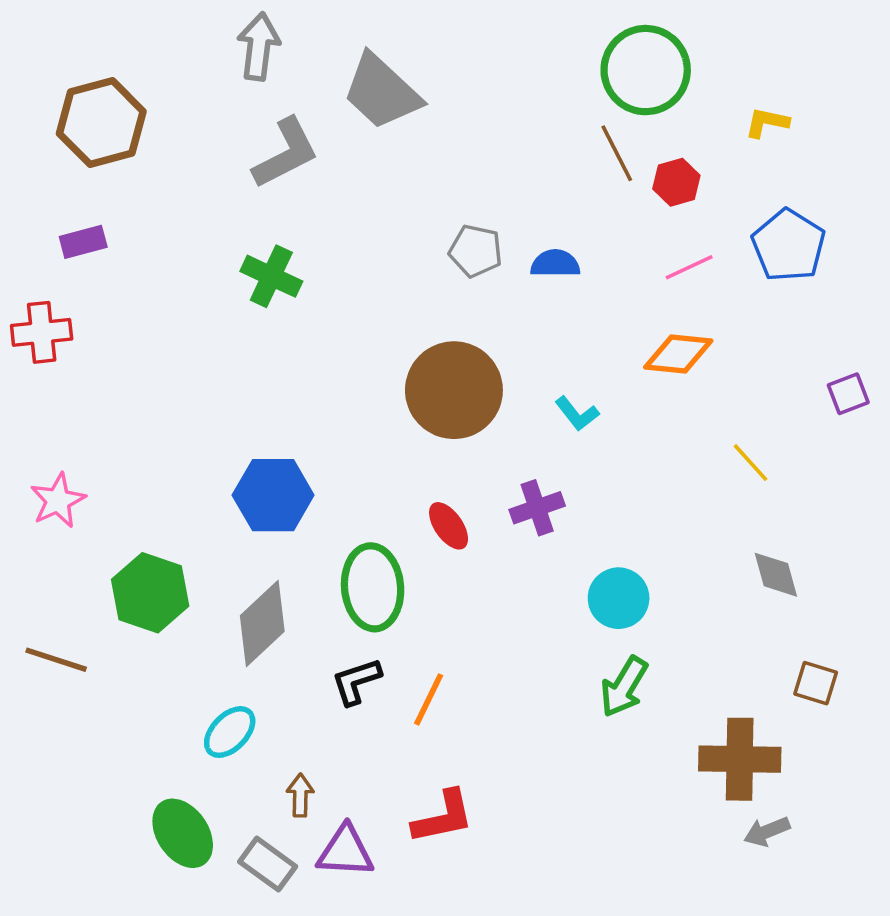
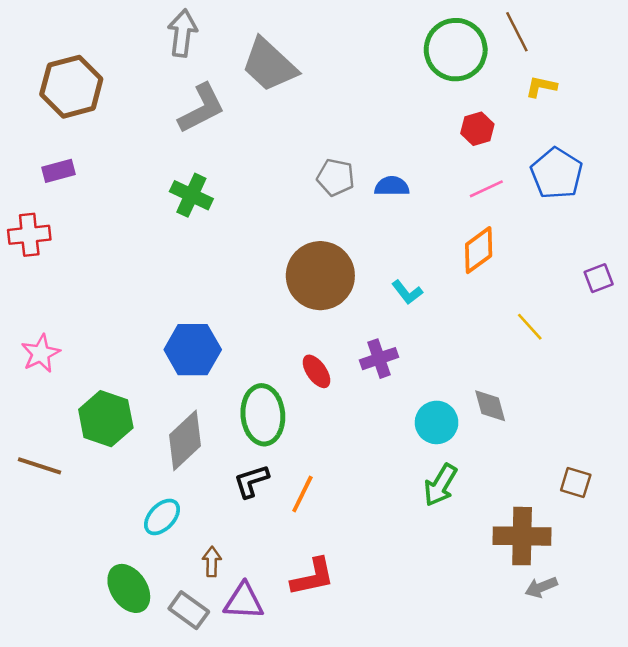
brown line: (617, 153) -> (517, 32), moved
orange diamond: (678, 354) -> (479, 250), turned -42
gray diamond: (776, 575) -> (490, 406), moved

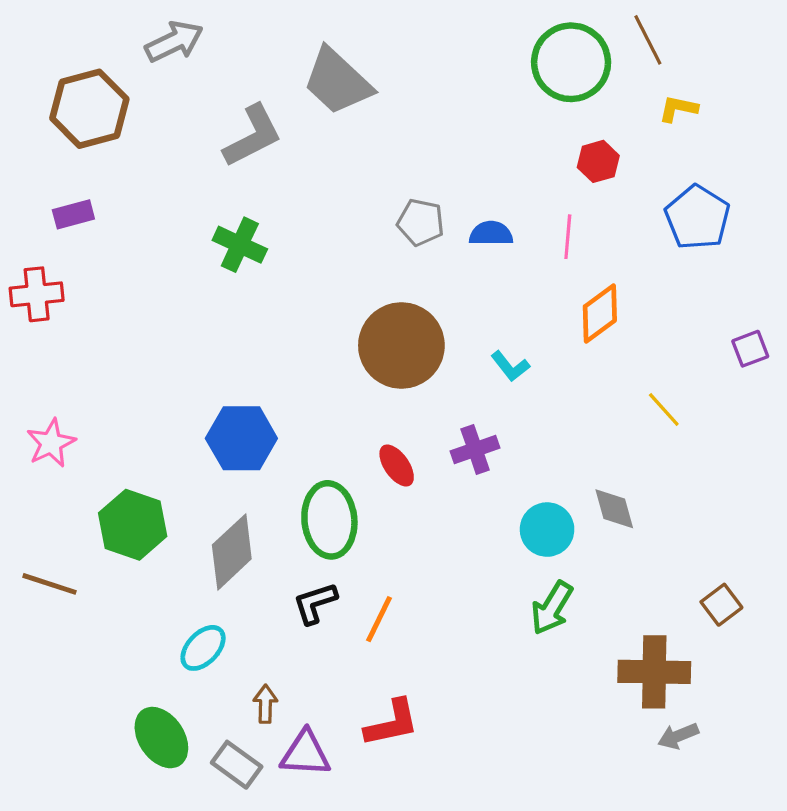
gray arrow: (182, 33) -> (174, 41), moved, turned 57
pink line: (486, 189) -> (568, 237), moved, turned -60
brown square: (576, 482) -> (721, 605), turned 36

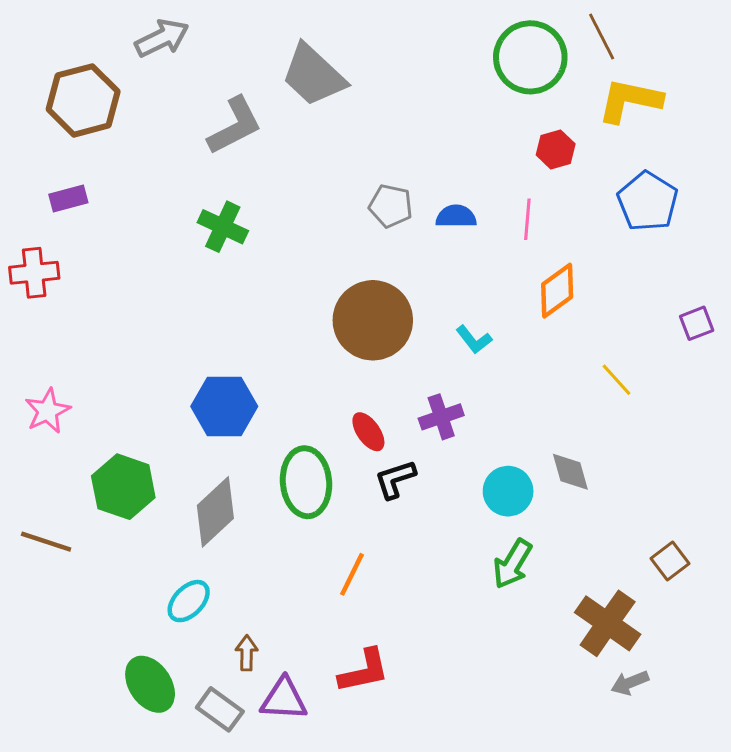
yellow L-shape: (678, 109) -> (630, 100), size x1.8
black L-shape: (315, 603) -> (395, 479), moved
brown cross: (654, 672) -> (608, 623), turned 34

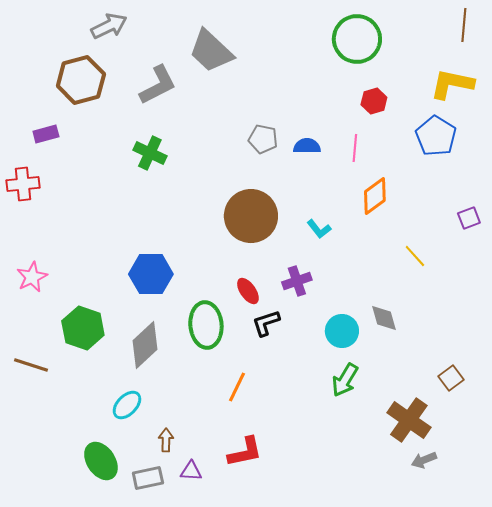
brown line: (602, 37) -> (464, 25), moved, turned 32
brown hexagon: (83, 100) -> (81, 80), moved
yellow L-shape: (630, 100) -> (452, 84), moved
purple triangle: (284, 699) -> (191, 471), size x0.7
gray rectangle: (220, 709) -> (148, 478), turned -48

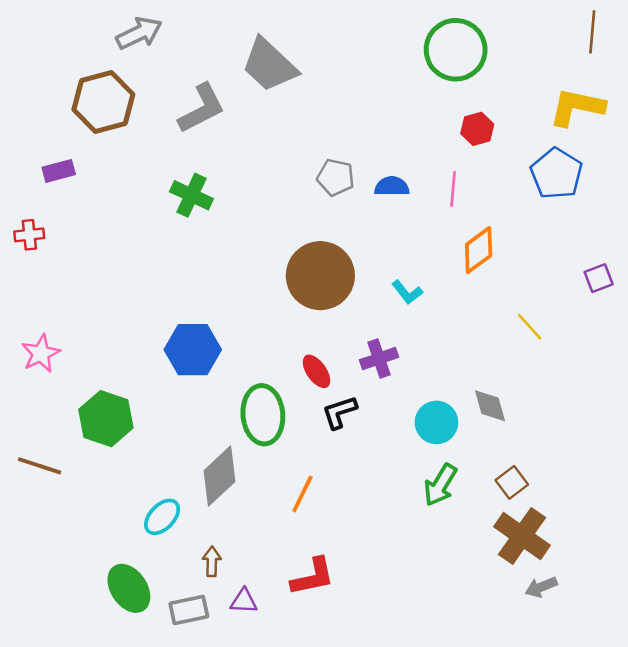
red cross: (23, 184) -> (29, 235), size x0.7
gray diamond: (145, 345) -> (219, 476), moved
brown square: (451, 378) -> (512, 482), moved

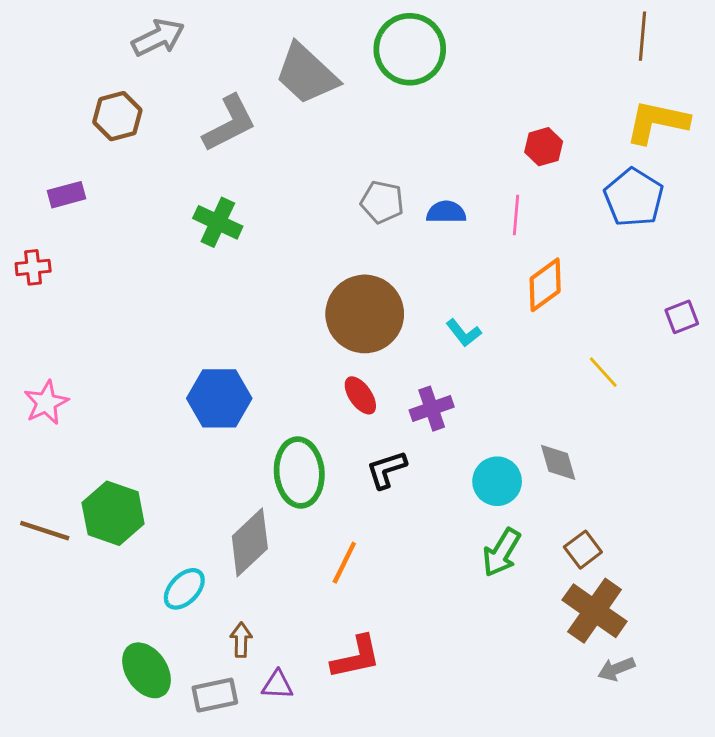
brown line: (592, 32) -> (643, 36), moved
green circle: (456, 50) -> (410, 49), moved
brown hexagon: (103, 102) -> (117, 116), size x0.7
red ellipse: (316, 371) -> (360, 395), moved
green hexagon: (106, 419) -> (113, 513), moved

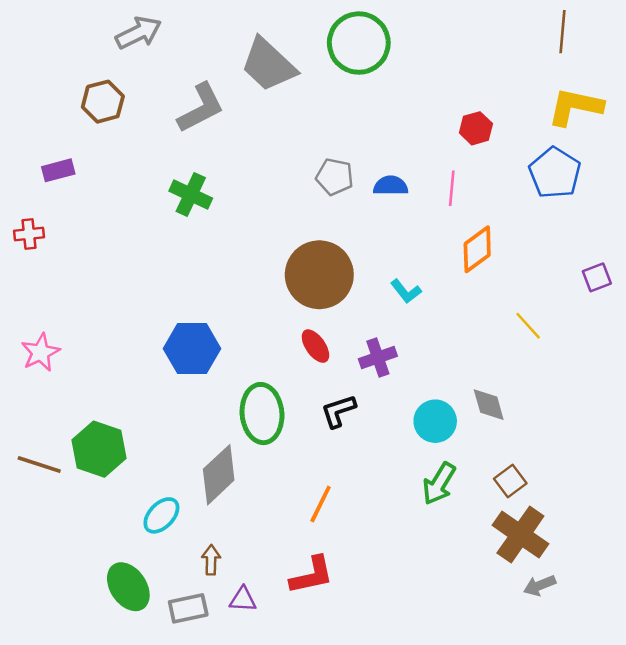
orange line: (344, 563) -> (321, 504), moved

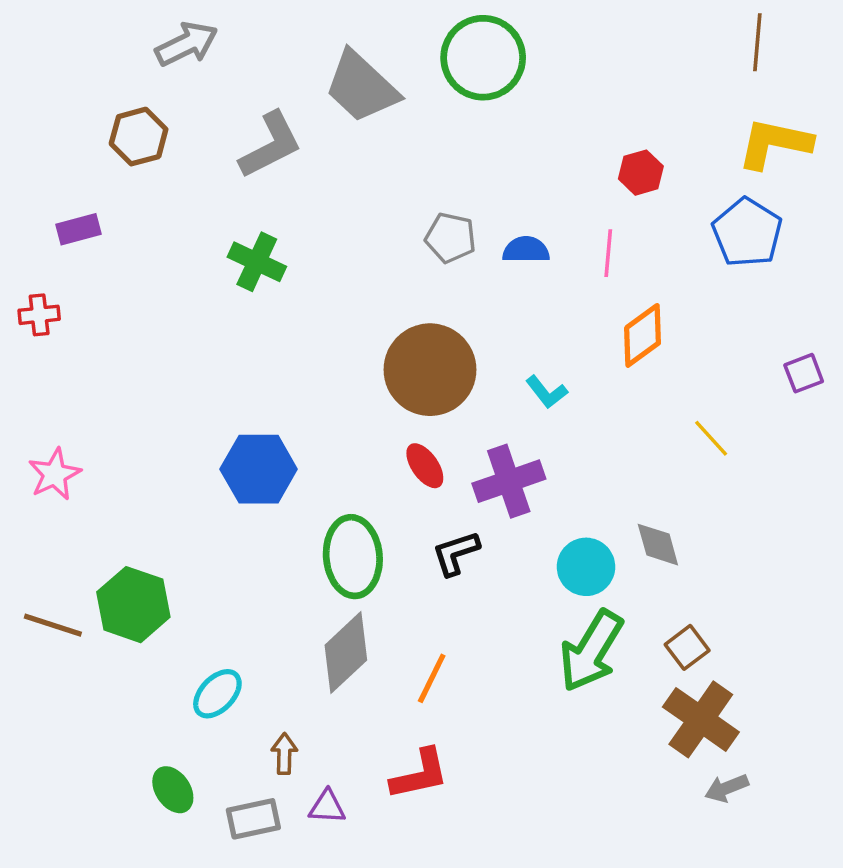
purple cross: (378, 358) -> (509, 481), size x1.4
gray diamond: (219, 475) -> (346, 653), moved
green arrow: (439, 484) -> (591, 651), size x1.4
green ellipse: (128, 587) -> (173, 790), size x0.7

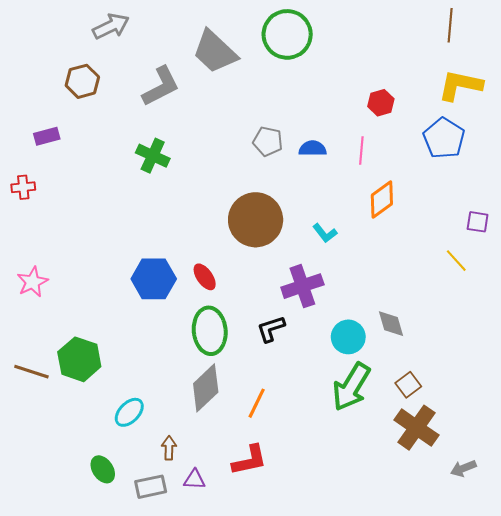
purple square: (804, 373) -> (478, 222), turned 30
yellow line: (711, 438) -> (456, 261), moved
red ellipse: (425, 466) -> (205, 277), moved
gray arrow: (727, 788) -> (463, 468), moved

